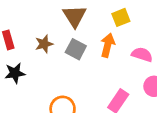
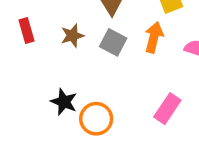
black star: (15, 73) -> (64, 102), moved, turned 30

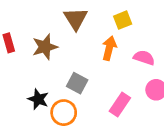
brown star: (72, 36) -> (45, 47), size x1.4
gray square: (113, 42) -> (77, 83), moved

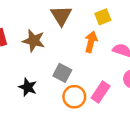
brown star: (45, 47) -> (34, 41), turned 30
orange circle: (64, 113) -> (74, 97), moved

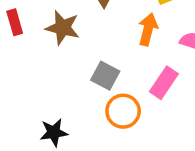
black star: (28, 87) -> (54, 132), moved, turned -30
pink rectangle: (101, 92) -> (164, 83), moved

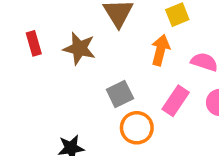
gray square: (105, 76) -> (120, 94), turned 36

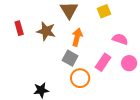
orange arrow: (160, 50) -> (77, 37), moved
gray square: (120, 94) -> (70, 58), turned -35

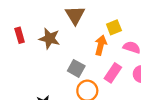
yellow square: (104, 11) -> (114, 27), moved
orange arrow: (77, 37) -> (101, 45), moved

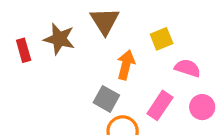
brown star: (50, 38) -> (59, 39), moved
orange arrow: (101, 45) -> (126, 65), moved

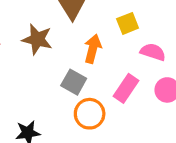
brown star: (59, 39) -> (37, 39), moved

